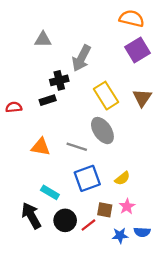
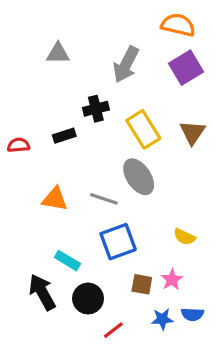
gray arrow: (81, 58) -> (126, 64), moved
black cross: (59, 80) -> (96, 109), moved
yellow semicircle: (122, 178) -> (184, 237), moved, turned 63
red line: (88, 225) -> (113, 330), moved

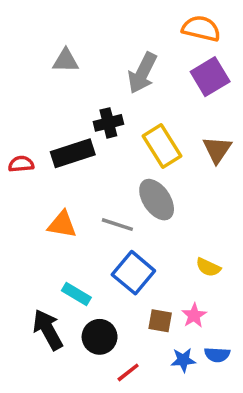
black rectangle: (64, 136) -> (73, 153), size x1.6
blue square: (118, 242) -> (133, 273), turned -30

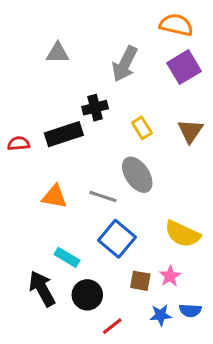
yellow rectangle: (162, 146) -> (142, 128), size x0.6
yellow semicircle: (208, 267) -> (182, 234), size x1.6

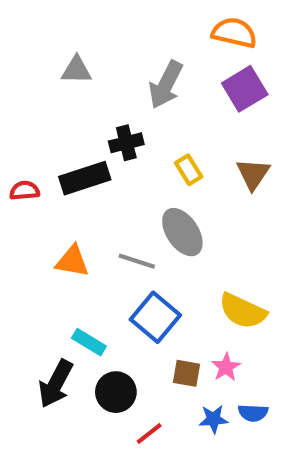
black arrow: (42, 289) -> (56, 384), turned -123

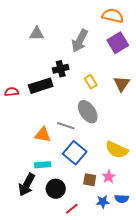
orange triangle: (72, 261) -> (43, 135), moved
cyan rectangle: (89, 342) -> (43, 165), turned -35

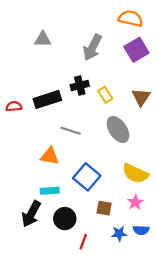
black cross: (61, 69) -> (80, 86), moved
gray ellipse: (88, 112) -> (118, 130), moved
gray line: (66, 126) -> (71, 131), moved
pink star: (109, 177) -> (135, 202), moved
red line: (72, 209) -> (83, 242), turned -32

